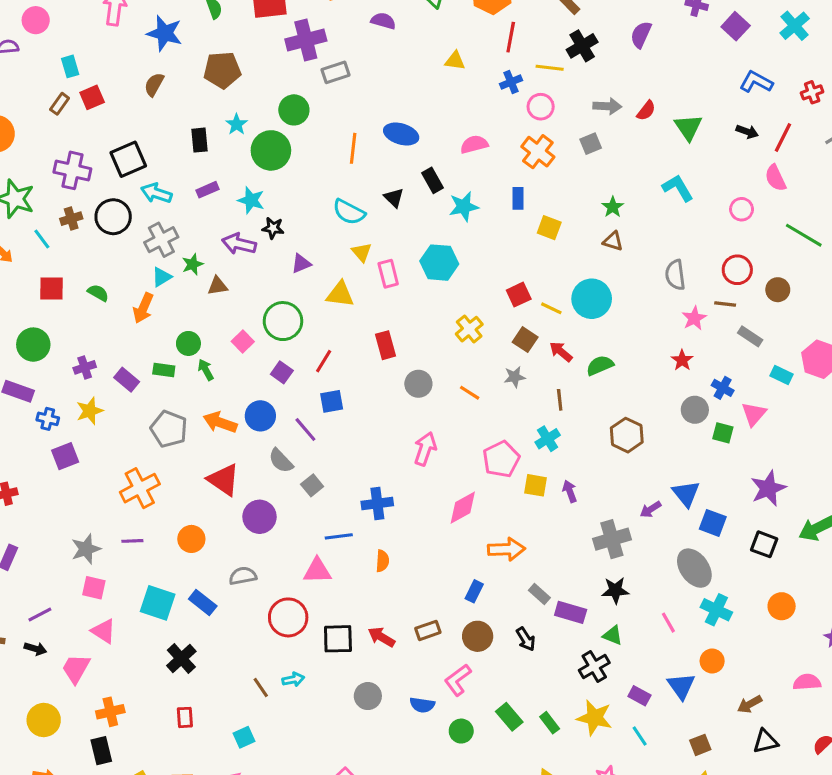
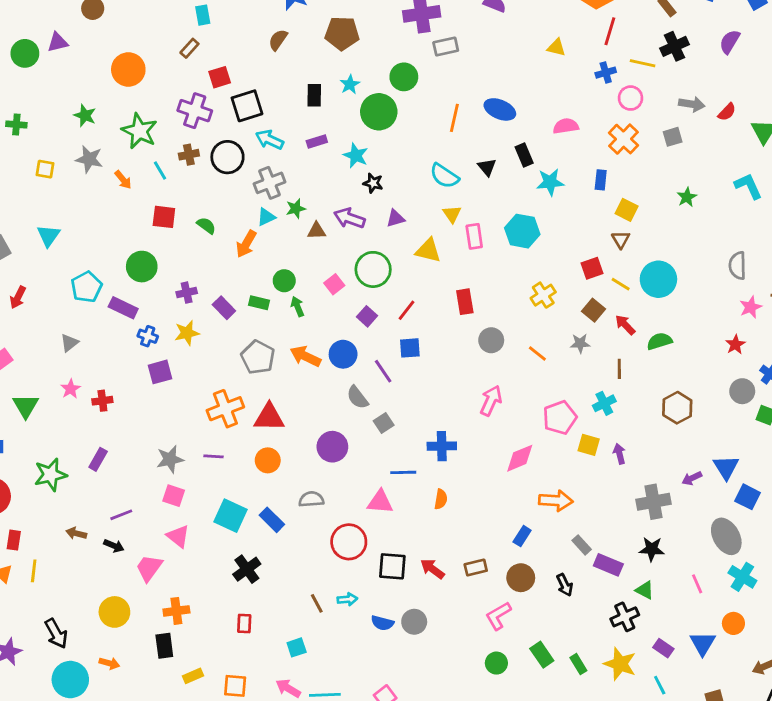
red square: (92, 97) -> (220, 77), moved
brown triangle: (613, 241) -> (621, 239), moved, turned 36
purple arrow: (239, 244) -> (349, 218), moved
red triangle: (224, 480) -> (269, 417), moved, turned -40
blue semicircle: (422, 705) -> (382, 623), moved

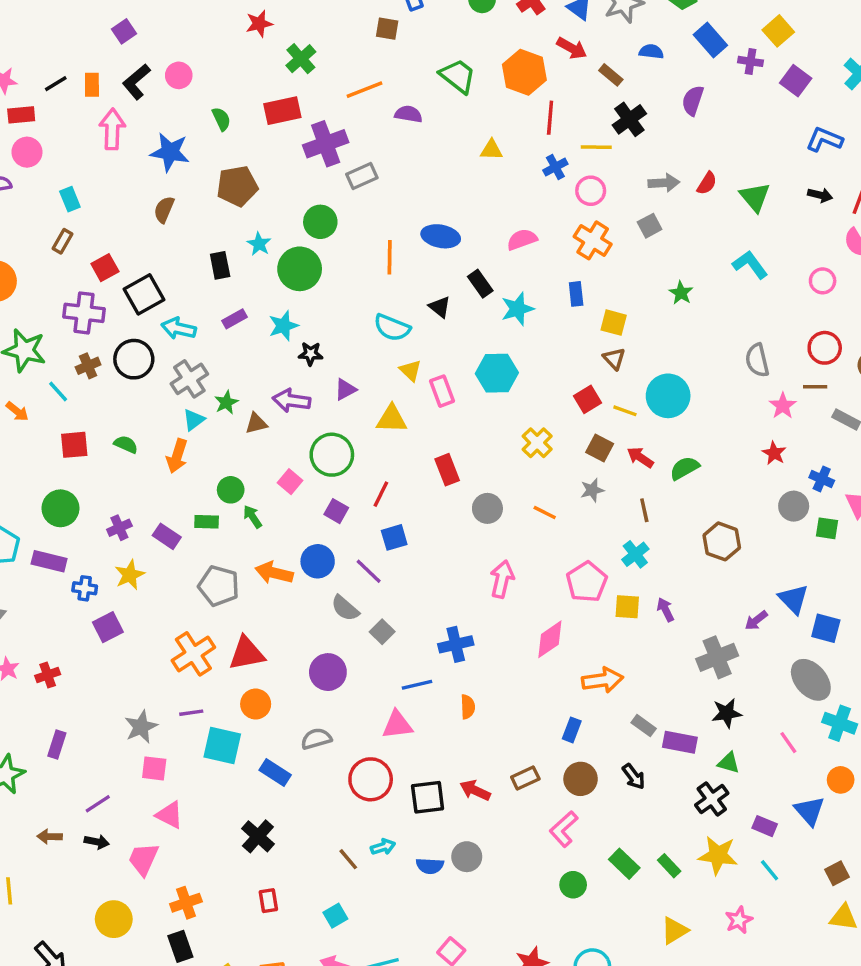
cyan star: (356, 155) -> (283, 326), turned -30
cyan square: (231, 516) -> (222, 746), moved

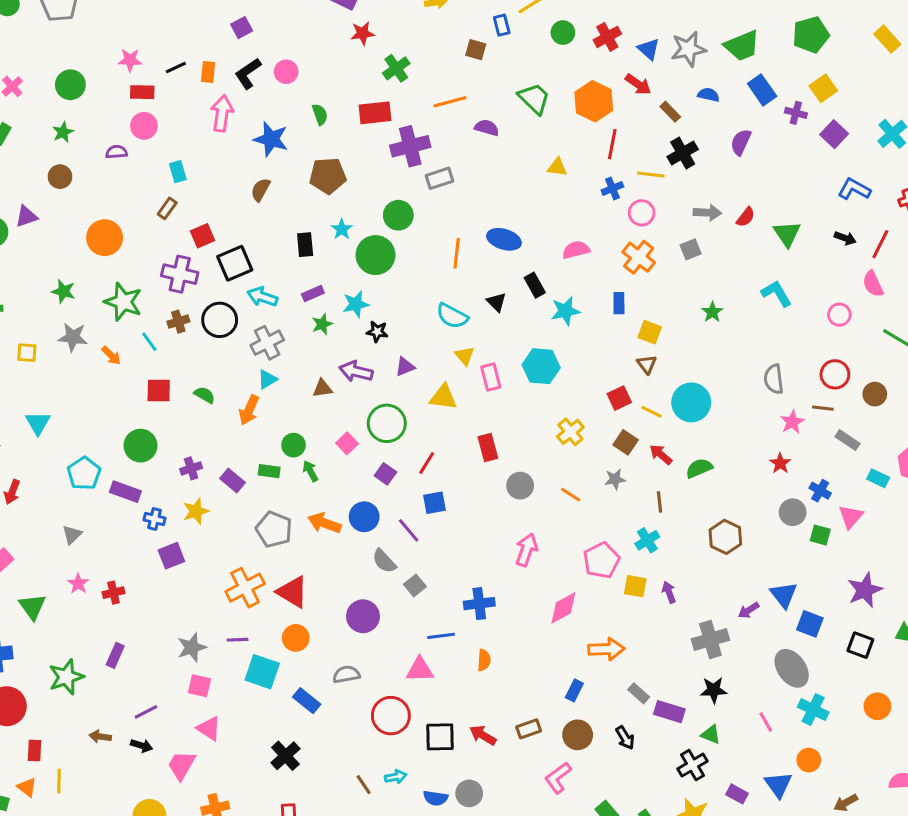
green star: (226, 402) -> (322, 324), moved
red triangle: (247, 653) -> (293, 592), turned 36

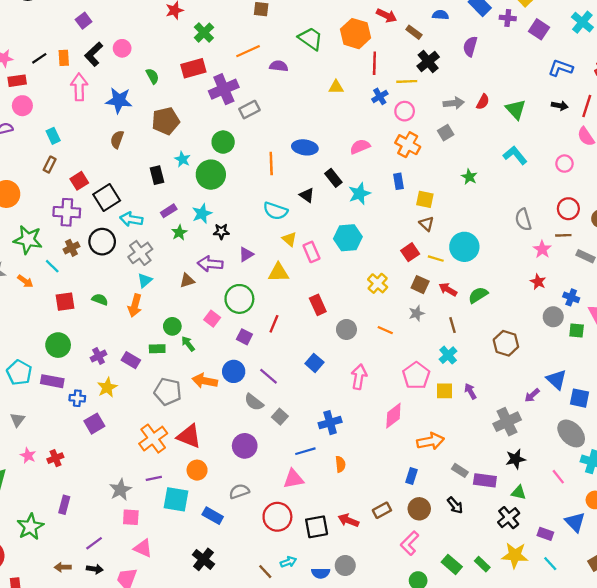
blue square: (434, 503) -> (314, 363), moved, turned -30

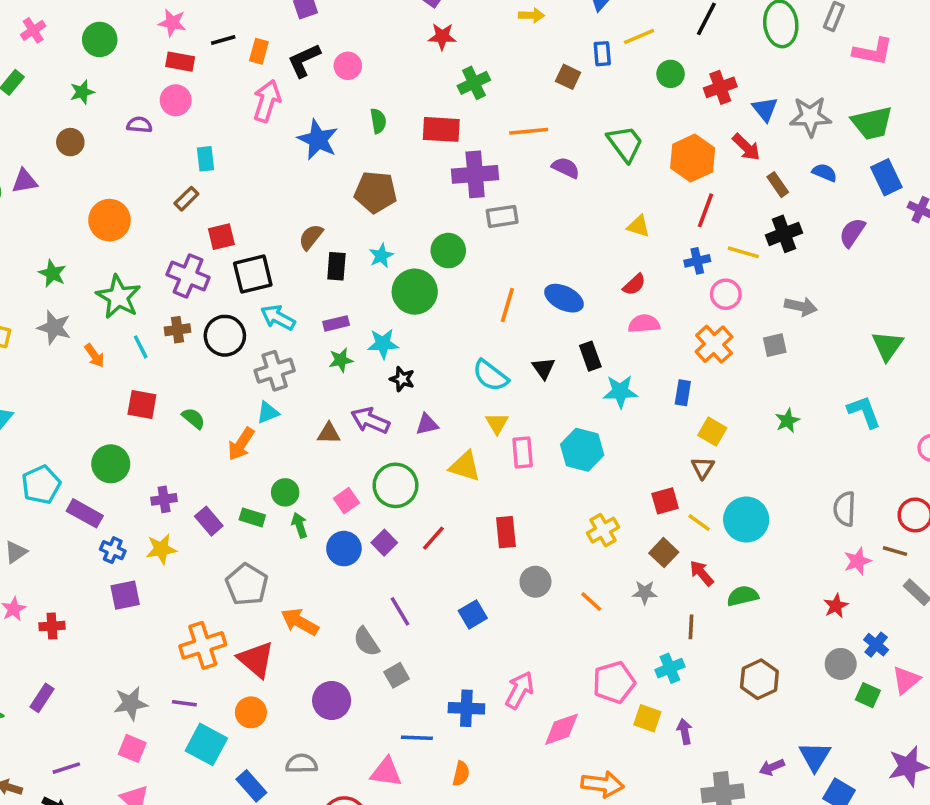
red semicircle: (483, 102) -> (634, 285), moved
brown semicircle: (117, 139) -> (311, 237), moved
blue circle: (234, 371) -> (344, 549), moved
pink arrow: (359, 377) -> (520, 690), moved
orange arrow: (205, 381) -> (300, 622), moved

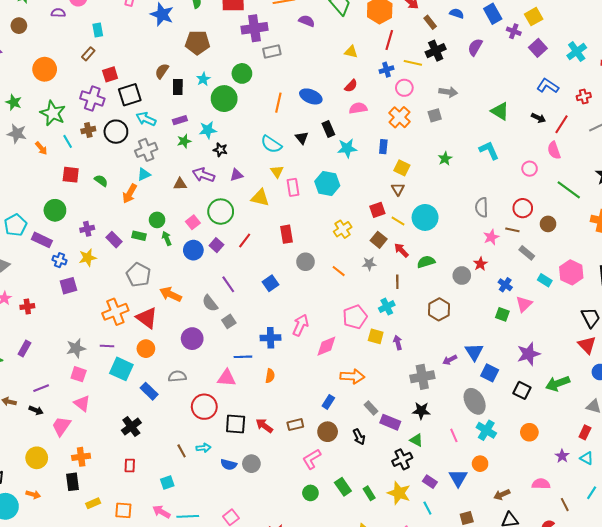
green triangle: (887, 346) -> (500, 111), turned -30
gray circle: (841, 664) -> (462, 276), moved

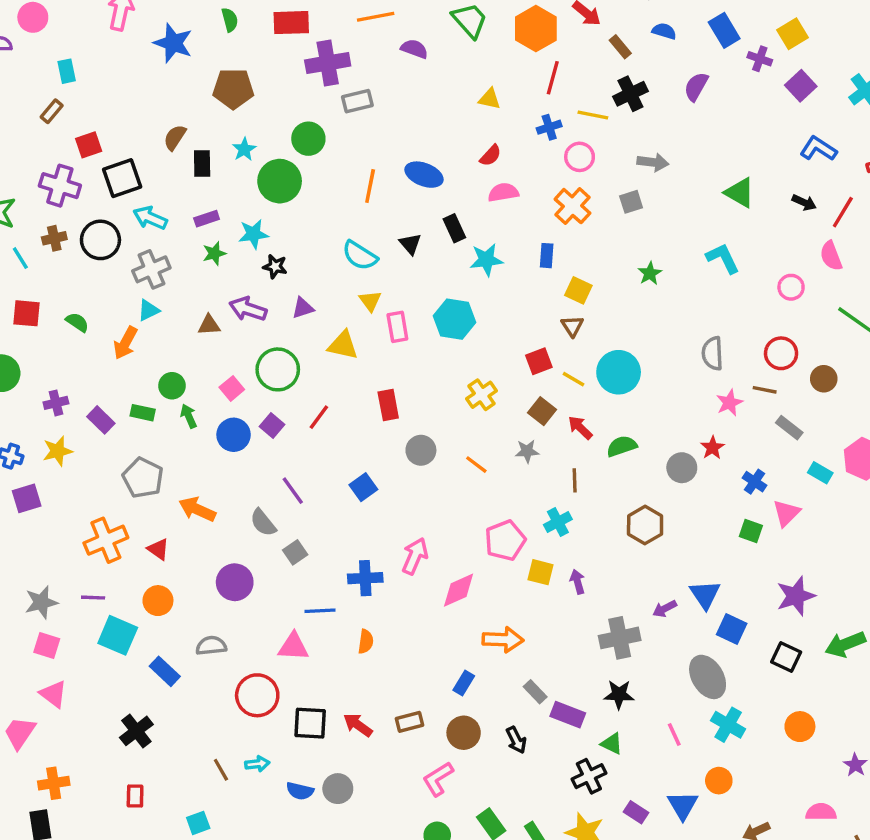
red triangle: (147, 318) -> (158, 549), size x0.6

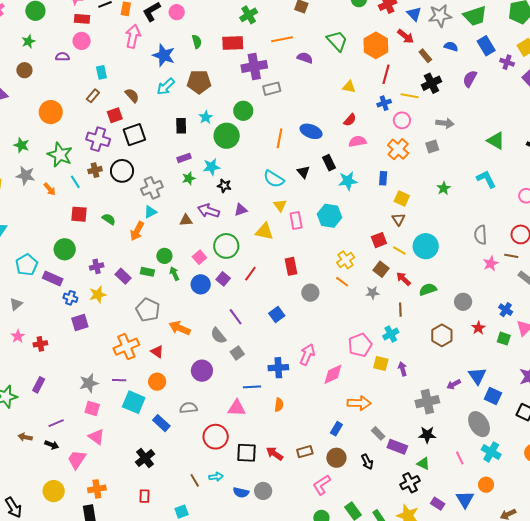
brown semicircle: (175, 137) -> (132, 95), moved, turned 105
cyan arrow: (150, 218) -> (166, 87), moved, turned -66
red star: (712, 448) -> (478, 328), moved
orange line: (476, 465) -> (342, 282), moved

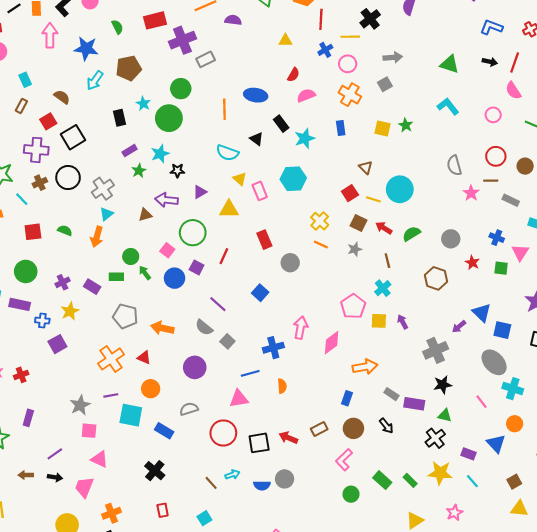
yellow square: (402, 198) -> (383, 128), moved

